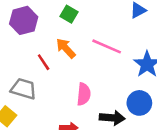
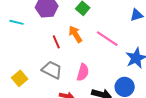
gray trapezoid: (23, 89) -> (52, 70), moved

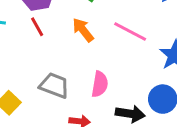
red line: (56, 42) -> (37, 27), moved

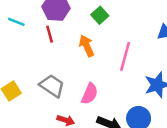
pink line: (130, 32) -> (125, 56), turned 64

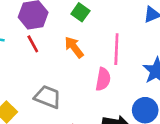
pink semicircle: (90, 94) -> (103, 79), moved

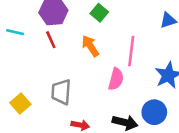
gray trapezoid: (48, 97) -> (61, 92), turned -112

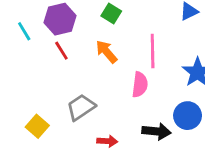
cyan line: (15, 32) -> (24, 31), moved, turned 54
gray trapezoid: (61, 92) -> (81, 107), turned 60

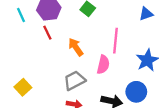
orange arrow: (106, 52) -> (76, 47), moved
gray trapezoid: (81, 107) -> (74, 80), moved

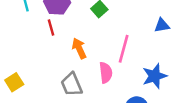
pink semicircle: (103, 65) -> (106, 73), turned -30
gray trapezoid: (74, 80) -> (72, 85), turned -95

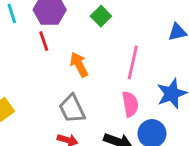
pink semicircle: (106, 73) -> (130, 104), moved

